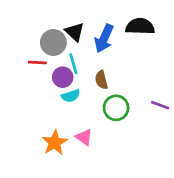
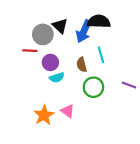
black semicircle: (140, 26) -> (99, 22), moved
cyan line: (73, 64) -> (101, 55), moved

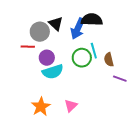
brown semicircle: (82, 65) -> (109, 60), moved
cyan semicircle: (57, 78) -> (53, 72), size x1.5
green circle: (93, 87) -> (82, 58), moved
pink triangle: (68, 111) -> (71, 106), moved, turned 40

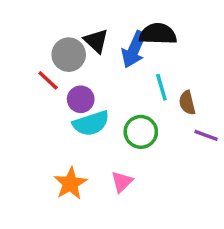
red line: (28, 47) -> (48, 80), turned 40
green circle: (82, 58) -> (141, 132), moved

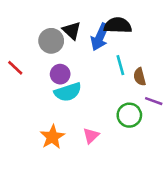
red line: (48, 80) -> (15, 68), moved
green circle: (141, 132) -> (129, 115), moved

